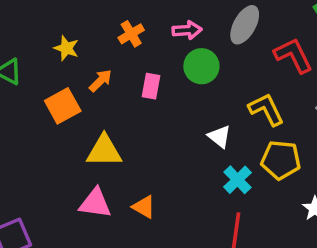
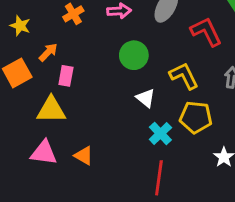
green circle: (201, 66) -> (134, 55), moved
pink rectangle: (151, 86) -> (66, 76), moved

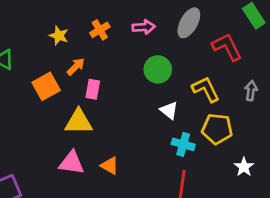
yellow star: (20, 26) -> (59, 36), moved
cyan cross: (160, 133) -> (183, 144), turned -30

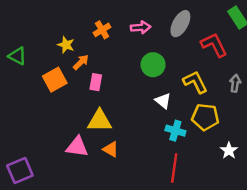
yellow star: (59, 36) -> (66, 45), moved
yellow triangle: (79, 122) -> (100, 121), moved

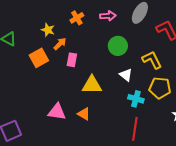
yellow triangle: (100, 121) -> (92, 85), moved

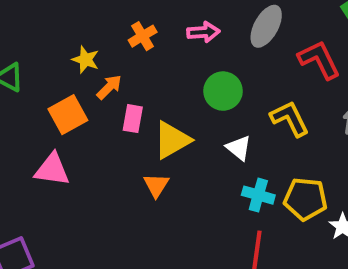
yellow triangle: (92, 85) -> (172, 140), moved, turned -30
yellow pentagon: (160, 88) -> (305, 199), moved
pink triangle: (57, 112) -> (52, 170), moved
orange triangle: (84, 114) -> (156, 185), moved, turned 32

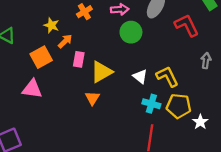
green circle: (223, 91) -> (131, 32), moved
yellow L-shape: (290, 119) -> (167, 76), moved

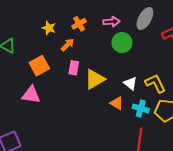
yellow star: (51, 25) -> (49, 28), moved
orange arrow: (65, 41) -> (68, 45), moved
orange triangle: (92, 98) -> (117, 103), moved, turned -32

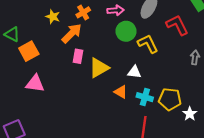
orange arrow: (68, 45) -> (72, 33), size x1.5
orange square: (39, 66) -> (29, 51), moved
white triangle: (130, 83) -> (134, 72), turned -32
yellow L-shape: (155, 83) -> (148, 44), moved

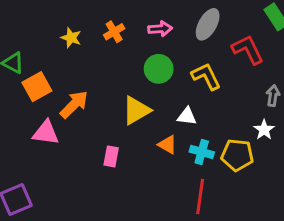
green circle: (126, 31) -> (159, 69), moved
orange arrow: (72, 33) -> (74, 104), moved
pink rectangle: (78, 56) -> (111, 156), moved
white star: (190, 114) -> (264, 130), moved

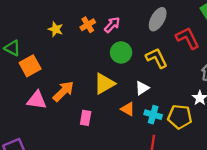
pink arrow: (160, 29) -> (112, 25), moved, turned -42
orange arrow: (74, 104) -> (63, 91), moved
white triangle: (187, 116) -> (142, 88), turned -40

